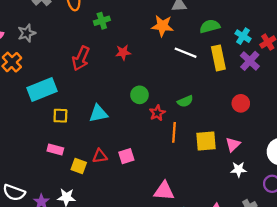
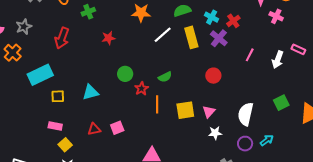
white line: (186, 53) -> (163, 35), turned -60
red arrow: (81, 58) -> (62, 38), moved
yellow square: (79, 166) -> (65, 145), moved, turned 32

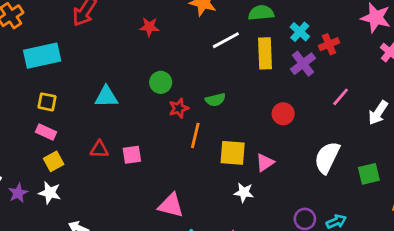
yellow square: (58, 96) -> (47, 102), moved
white semicircle: (246, 114) -> (327, 158), moved
white star: (215, 133) -> (244, 193), moved

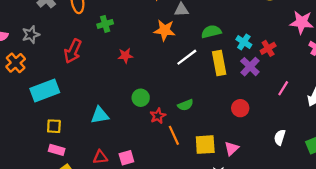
orange line: (195, 135) -> (174, 135), turned -30
white semicircle: (327, 158) -> (280, 137), size x0.6

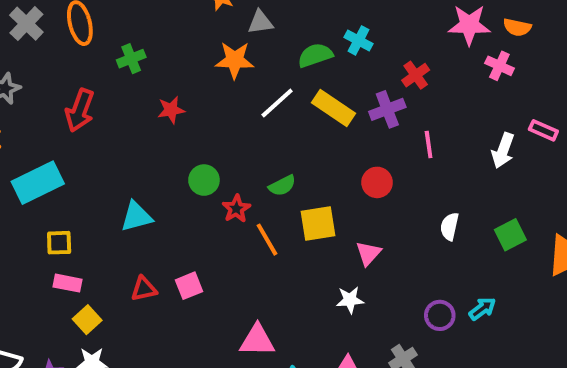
cyan cross: (244, 42) -> (359, 40), moved
yellow rectangle: (219, 63) -> (333, 108), turned -40
purple cross: (250, 67) -> (387, 109), turned 30
pink line: (283, 88) -> (429, 144), moved, turned -35
yellow square: (205, 145) -> (318, 224), moved

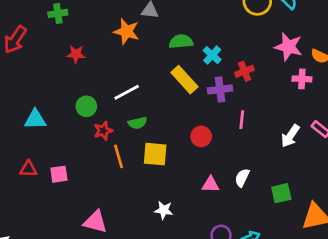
cyan cross: (359, 40) -> (212, 55), moved
pink cross: (499, 66) -> (302, 79), turned -36
white line: (277, 103) -> (127, 92), moved
pink triangle: (368, 253) -> (211, 184), moved, turned 36

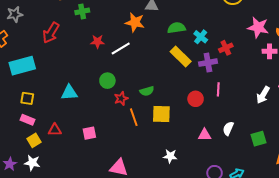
white line: (127, 92) -> (121, 48), moved
pink line: (242, 120) -> (218, 89), moved
red triangle: (28, 169) -> (55, 130), moved

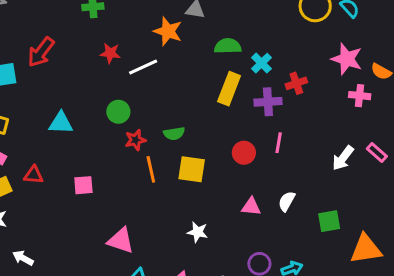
red arrow: (51, 33) -> (41, 52), moved
yellow rectangle: (181, 57) -> (229, 89), turned 60

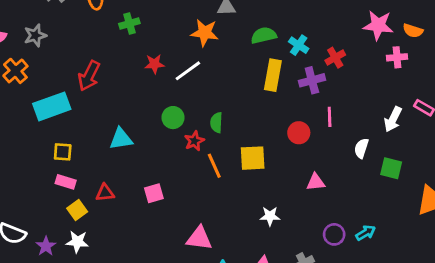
green semicircle: (174, 133) -> (216, 123), moved, turned 114
white semicircle: (287, 201) -> (361, 148), moved
green square: (329, 221) -> (391, 168), moved, turned 35

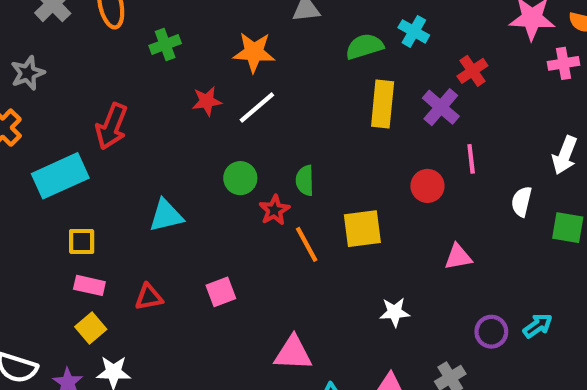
orange star: (205, 33) -> (254, 52), moved
cyan cross: (299, 45) -> (414, 31), moved
purple cross: (312, 80) -> (441, 107), turned -30
yellow square: (77, 210) -> (91, 328), moved

